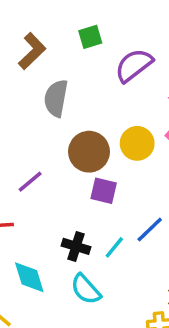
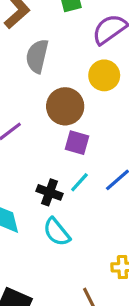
yellow circle: (137, 143) -> (104, 75), moved
cyan line: (114, 247) -> (79, 182), moved

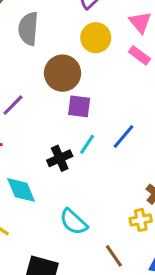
black cross: (50, 192) -> (60, 158), turned -35
cyan semicircle: (57, 232) -> (74, 222), moved

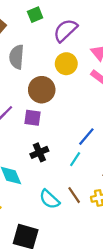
purple square: (79, 106) -> (32, 118), moved
cyan line: (87, 144) -> (75, 159), moved
brown line: (114, 256) -> (74, 195), moved

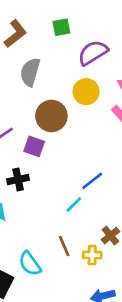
black cross: (39, 152) -> (18, 180), moved
cyan semicircle: (49, 199) -> (30, 264), moved

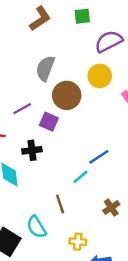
gray semicircle: (30, 72) -> (45, 68), moved
brown line: (64, 246) -> (60, 204), moved
yellow cross: (92, 255) -> (78, 242), moved

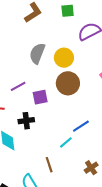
yellow circle: (100, 76) -> (64, 58), moved
brown circle: (67, 95) -> (68, 83), moved
purple square: (49, 122) -> (40, 97), turned -35

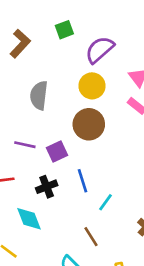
yellow circle: (64, 58) -> (92, 86), moved
purple line: (18, 86) -> (25, 145), turned 56
blue line: (81, 126) -> (82, 181), moved, turned -60

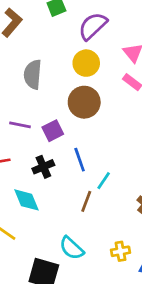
brown line: (91, 237) -> (86, 201), moved, turned 55

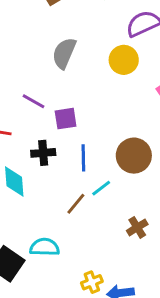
brown circle: (84, 102) -> (134, 156), moved
cyan semicircle: (72, 248) -> (44, 247), turned 120
yellow cross: (120, 251) -> (92, 282), moved, turned -30

